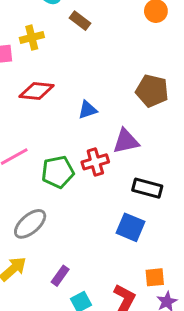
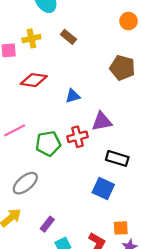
brown rectangle: (80, 21) -> (68, 37), moved
brown pentagon: (152, 91) -> (122, 68), moved

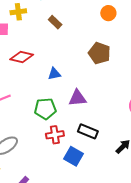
yellow cross: (31, 38) -> (18, 12), moved
red cross: (78, 137) -> (55, 135), moved
green pentagon: (48, 144) -> (45, 109), moved

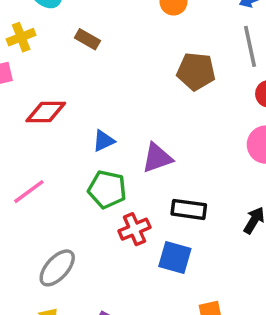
brown pentagon: (99, 53) -> (196, 71), moved
blue triangle: (54, 74) -> (104, 141), moved
green pentagon: (45, 109) -> (107, 189), turned 30

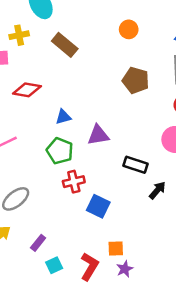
brown rectangle: (87, 39) -> (65, 45), size x1.5
black rectangle: (189, 209) -> (136, 165), moved

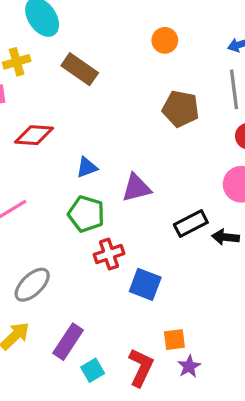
black rectangle: (136, 165) -> (191, 223), turned -40
black arrow: (157, 190) -> (226, 237), moved, turned -120
purple rectangle: (38, 243) -> (68, 342), size x1.5

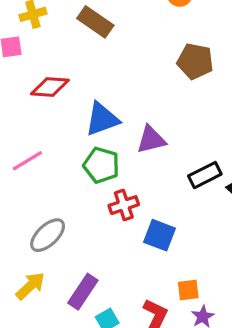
blue triangle: (87, 167) -> (102, 119), size x1.6

